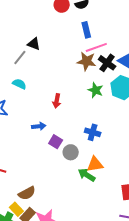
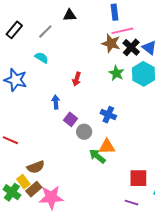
black triangle: (34, 44) -> (70, 15), moved, turned -32
blue arrow: (39, 126) -> (56, 102), turned -96

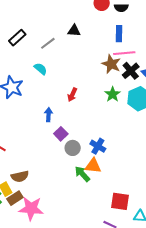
blue cross: (108, 115) -> (98, 146), moved

